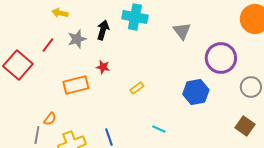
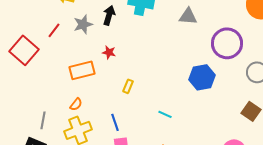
gray triangle: (182, 31) -> (188, 16), turned -48
yellow rectangle: (137, 88) -> (128, 86), moved, turned -32
orange semicircle: (50, 119) -> (76, 104), moved

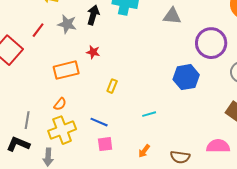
gray star: (83, 24) -> (67, 24), turned 30
cyan line: (165, 114) -> (149, 114), turned -40
blue line: (115, 122) -> (99, 122), turned -48

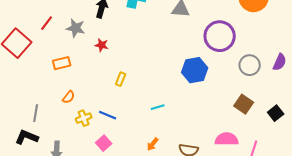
gray star: (67, 24) -> (76, 28), moved
orange rectangle: (66, 70) -> (62, 63), moved, size x0.7
yellow cross: (62, 130) -> (84, 118), moved, size x0.6
pink square: (105, 144) -> (104, 143), moved, turned -35

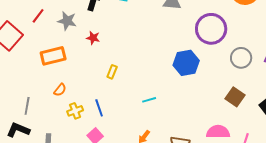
orange rectangle: (62, 63) -> (53, 56), size x1.4
blue line: (108, 115) -> (99, 108), turned 48

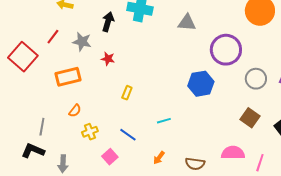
blue line: (99, 108) -> (128, 135), moved, turned -36

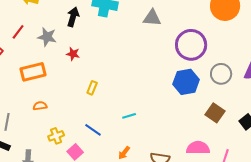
blue hexagon: (201, 84) -> (186, 82), moved
orange semicircle: (75, 111) -> (40, 106), turned -136
yellow cross: (90, 132) -> (56, 136), moved

